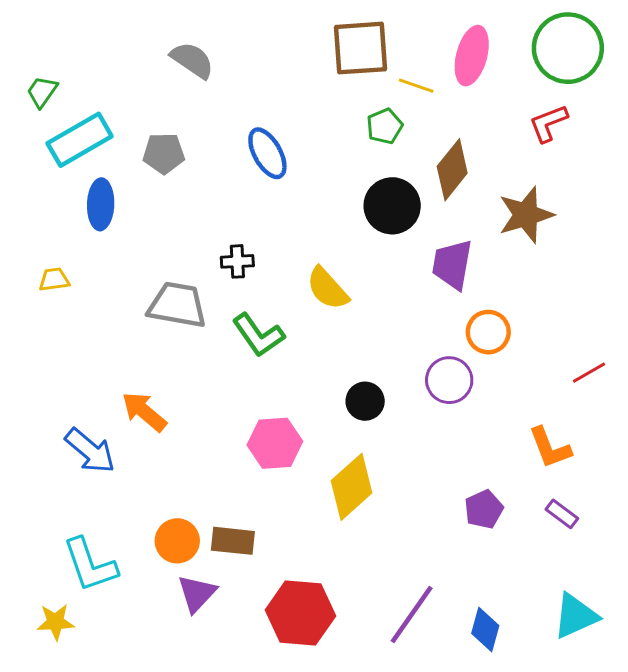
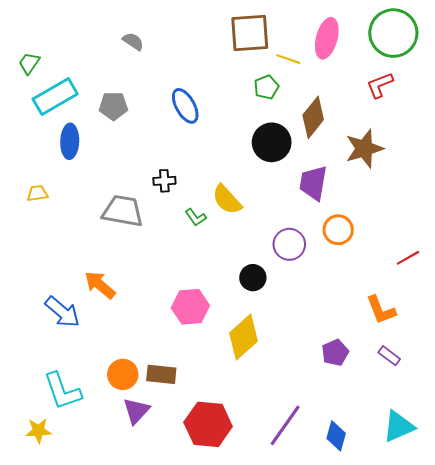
gray semicircle: (192, 60) -> (133, 41), size x0.7
green L-shape: (258, 335) -> (196, 217), moved, size x0.6
purple circle: (449, 380) -> (289, 244), moved

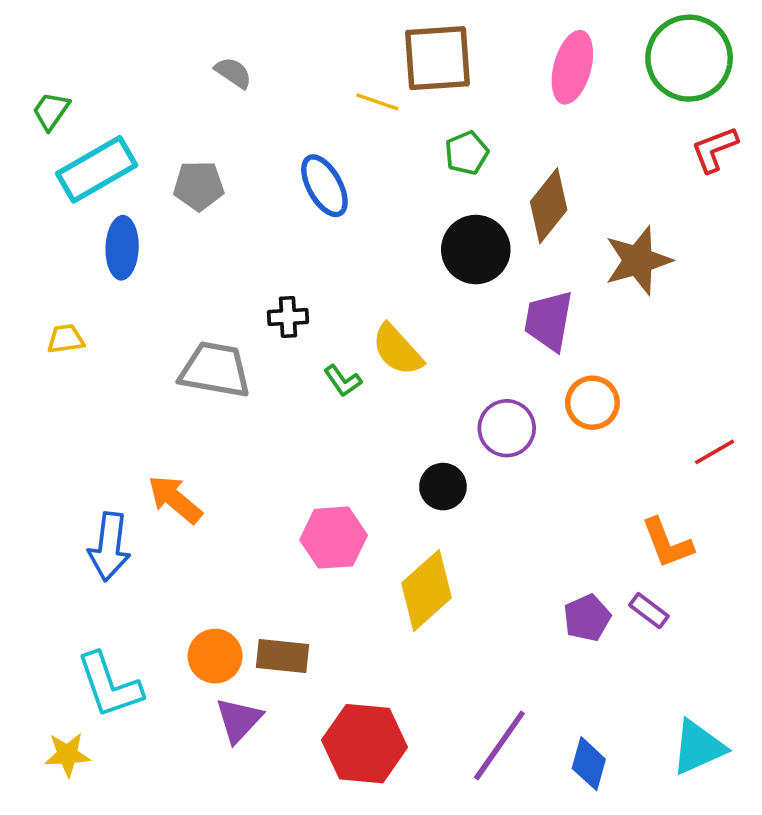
yellow line: (288, 59) -> (377, 102), moved
red L-shape: (380, 85) -> (715, 149), moved
blue arrow: (62, 312) -> (109, 547), turned 57
purple rectangle: (389, 356) -> (649, 611), moved

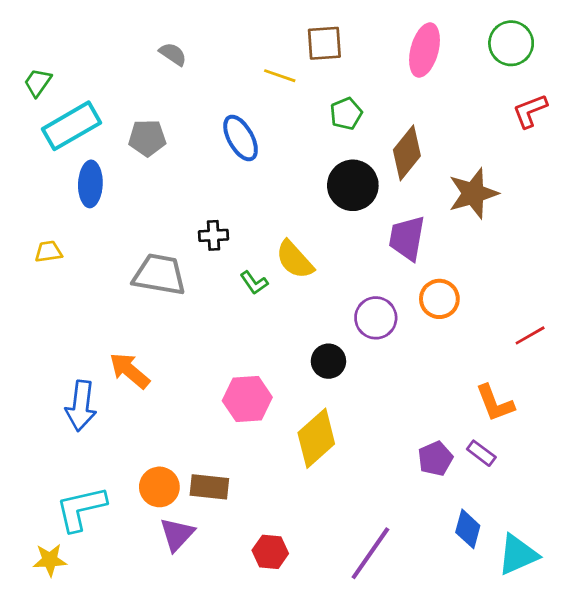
brown square: (437, 58) -> (324, 43), size x0.7
green circle: (689, 58) -> (511, 43), size x0.7
cyan L-shape: (109, 685) -> (81, 509), turned 96
red hexagon: (365, 744) -> (270, 552), size x0.6
blue diamond: (589, 764) -> (468, 529), moved

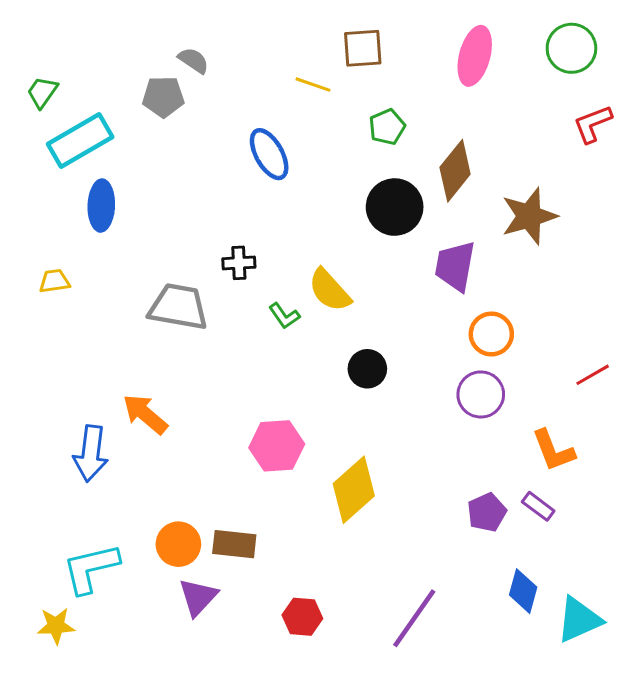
gray pentagon: (147, 138) -> (163, 97), moved
purple circle: (376, 318) -> (481, 394), moved
black circle: (328, 361) -> (367, 369), moved

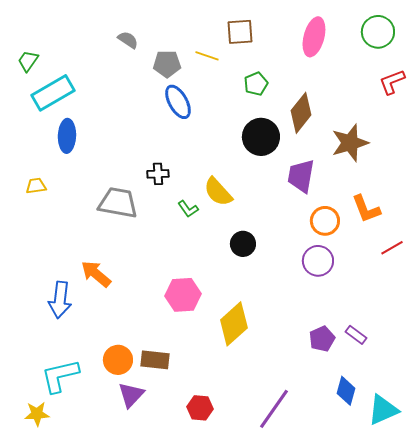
gray pentagon: (163, 97) -> (167, 64), moved
orange L-shape: (553, 450) -> (366, 209), moved

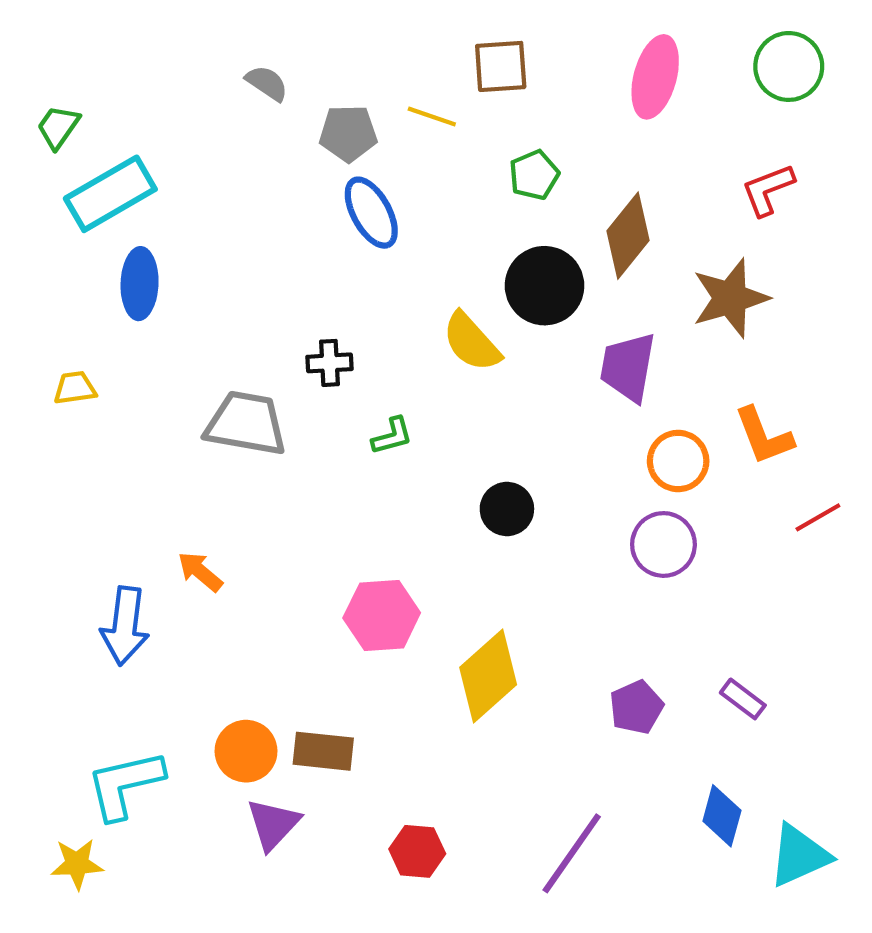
red L-shape: (392, 82) -> (768, 190), moved
yellow semicircle: (218, 192) -> (471, 342), moved
green L-shape: (188, 209) -> (392, 436), turned -70
orange arrow: (96, 274) -> (200, 572), size x0.7
purple pentagon: (322, 339) -> (636, 707), moved

